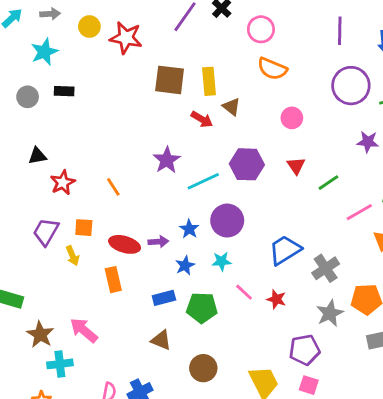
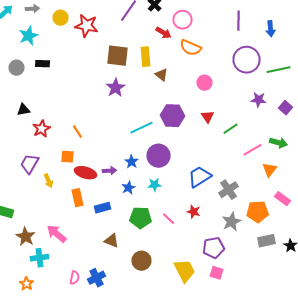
red arrow: (202, 119) -> (164, 33), moved
purple star: (167, 160) -> (116, 88), moved
orange square: (84, 228) -> (68, 157), moved
pink line: (244, 292) -> (168, 219), moved
blue rectangle: (164, 298) -> (102, 208), moved

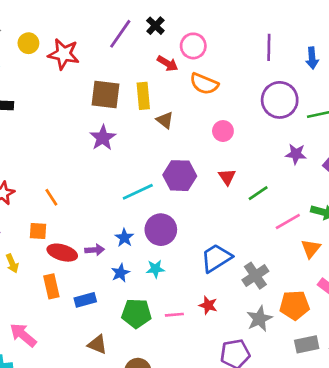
pink line: (168, 219) -> (174, 315), turned -48

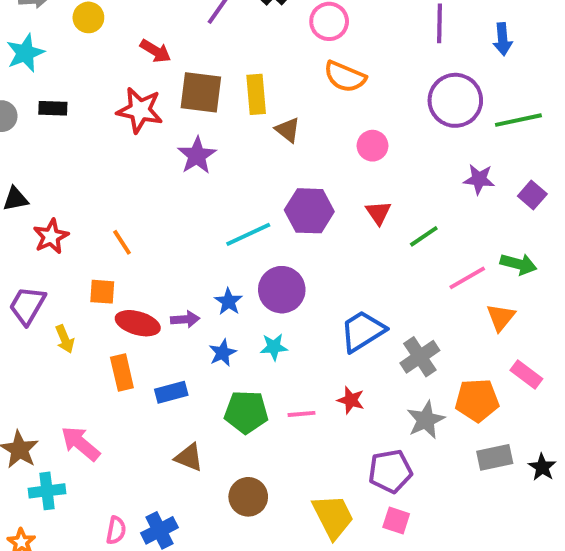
red star: (64, 54) -> (140, 110), moved
red arrow: (168, 63) -> (155, 51), moved

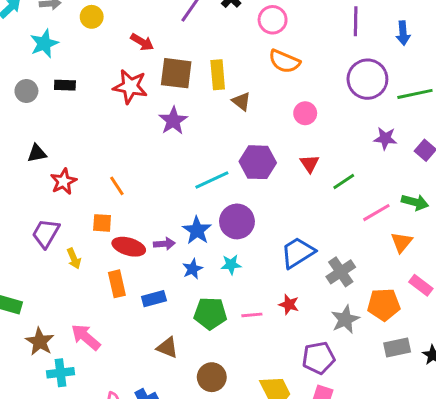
blue star: (228, 302) -> (197, 230), size x1.4

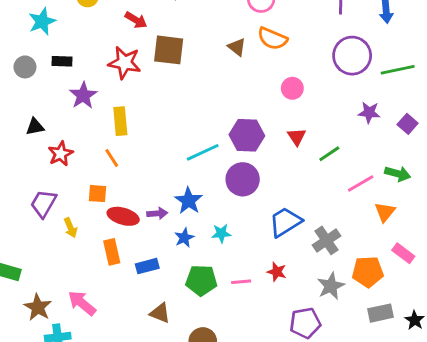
yellow rectangle: (218, 75) -> (120, 121), moved
brown triangle: (241, 101) -> (237, 47), moved
purple star: (173, 121) -> (83, 95), moved
purple circle: (237, 221) -> (243, 179), moved

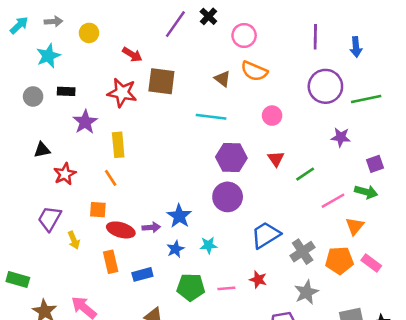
purple square: (408, 124) -> (375, 164), moved, turned 30
cyan line: (203, 152) -> (211, 117), moved, turned 32
orange pentagon: (368, 272) -> (339, 260), moved

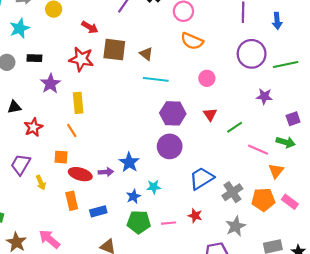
brown triangle: (222, 79) -> (146, 54), moved
pink line: (333, 201) -> (258, 150), turned 54
blue star: (175, 249) -> (133, 196), moved

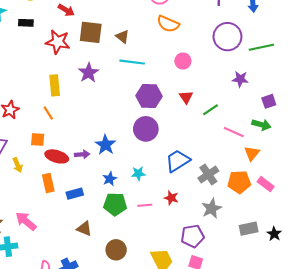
black rectangle: (34, 58) -> (26, 23), moved
purple star: (50, 84) -> (89, 73), moved
cyan star: (154, 187) -> (138, 173), moved

